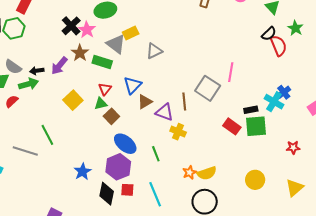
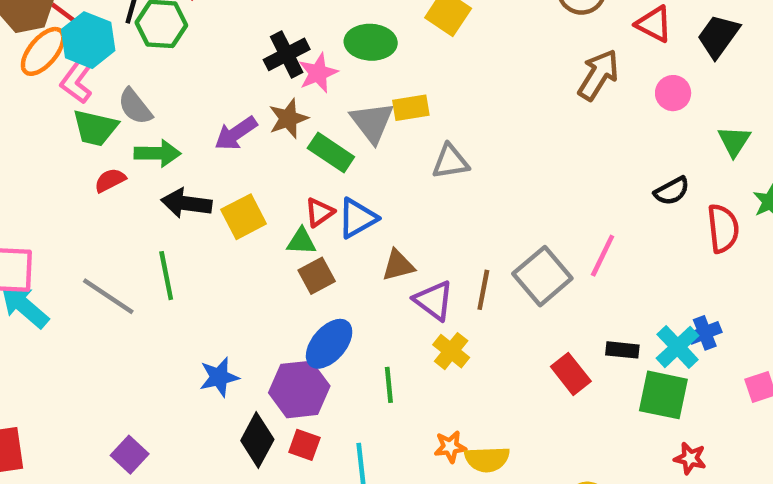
black semicircle: (269, 34) -> (672, 191), moved
black arrow: (37, 71) -> (186, 203), moved, size x1.5
blue triangle: (133, 85) -> (357, 218), moved
green square: (256, 126) -> (663, 395), moved
blue ellipse: (125, 144) -> (329, 344), turned 75

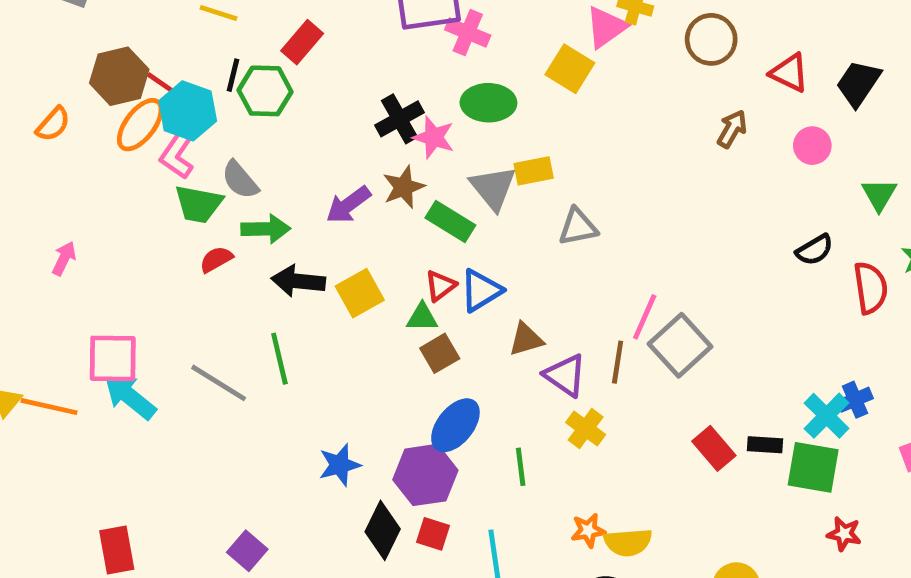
pink star: (318, 73) -> (434, 137), turned -30
brown arrow: (598, 75) -> (732, 129), size x0.7
pink line: (603, 256) -> (645, 317), moved
black rectangle: (622, 350) -> (765, 445), moved

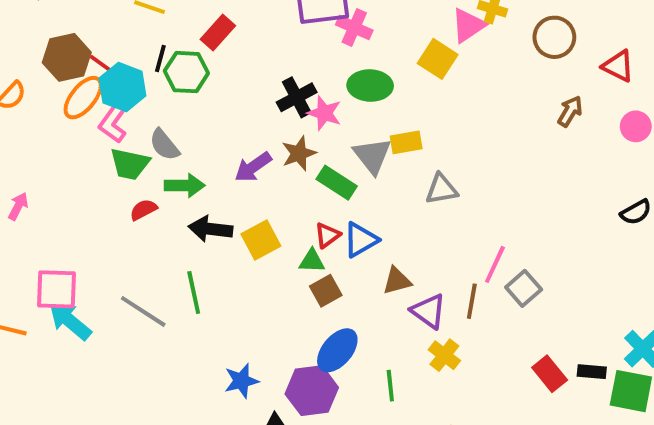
gray square: (680, 345) -> (524, 288), size x0.7

